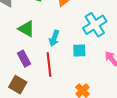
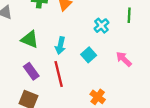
cyan cross: (95, 25) -> (101, 26), size x0.6
cyan square: (79, 50) -> (89, 55), turned -32

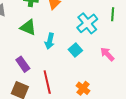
cyan cross: (101, 26) -> (87, 23), size x1.5
green triangle: (30, 39) -> (28, 27), moved
red line: (59, 74) -> (47, 82), moved

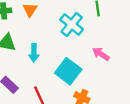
cyan square: (75, 50) -> (68, 71), moved, size x1.6

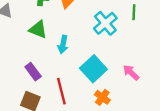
pink arrow: (101, 54) -> (131, 73), moved

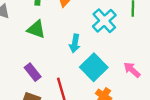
cyan arrow: (63, 45) -> (75, 43), moved

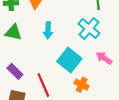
cyan cross: (104, 21) -> (89, 28), moved
cyan arrow: (75, 43) -> (48, 30), moved

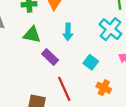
cyan square: (69, 60) -> (91, 62), size x0.6
purple rectangle: (15, 71) -> (50, 57), moved

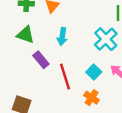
cyan square: (91, 62) -> (94, 72), moved
red line: (64, 89) -> (65, 76), moved

